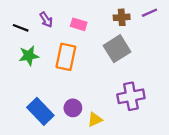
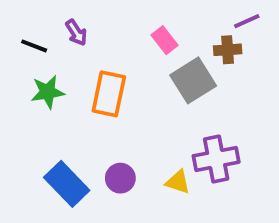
brown cross: (122, 17) -> (228, 50), moved
pink rectangle: (79, 24) -> (164, 40), moved, turned 35
yellow triangle: (95, 120) -> (178, 182), moved, turned 42

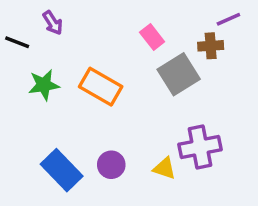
purple arrow: (76, 33) -> (53, 23), moved
black line: (34, 46) -> (17, 42), moved
orange rectangle: (109, 94) -> (101, 87), turned -72

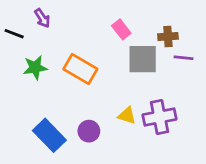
purple line: (228, 19) -> (183, 58), moved, turned 30
gray square: (179, 74) -> (143, 59), turned 32
yellow triangle: (164, 168) -> (127, 116), moved

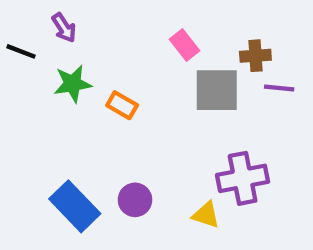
green star: (35, 68) -> (73, 84), moved
orange rectangle: (80, 69) -> (122, 105), size x0.6
yellow triangle: (127, 116) -> (206, 215), moved

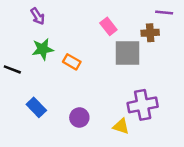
black line: (21, 51) -> (12, 69), moved
purple line: (279, 88) -> (164, 13), moved
blue rectangle: (75, 206) -> (36, 107), moved, size x0.7

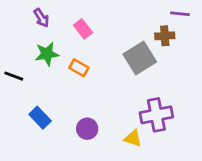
pink rectangle: (108, 26) -> (83, 29), moved
gray square: (127, 53) -> (140, 58), turned -32

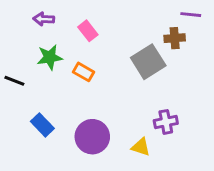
purple arrow: (41, 18) -> (44, 19), turned 126
purple cross: (156, 115) -> (166, 122), size x0.7
purple circle: (87, 129) -> (92, 137), size x1.5

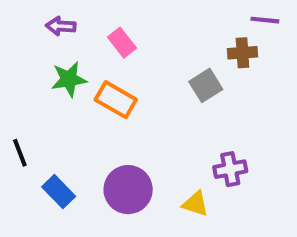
gray square: (148, 62) -> (206, 85), size x0.7
orange rectangle: (83, 72) -> (116, 100), size x1.4
black line: (14, 81) -> (20, 153), moved, turned 48
blue rectangle: (42, 125) -> (59, 192), moved

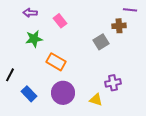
orange rectangle: (116, 100) -> (56, 62), moved
black line: (20, 153) -> (10, 75), turned 48

